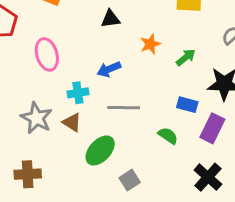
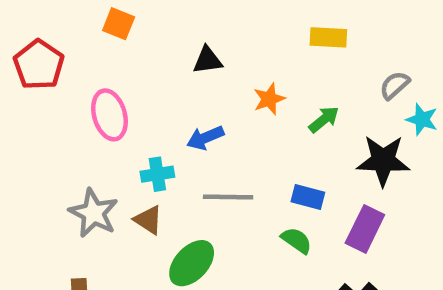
blue rectangle: (187, 105) -> (308, 197), moved

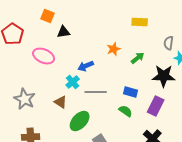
black triangle: (208, 60) -> (64, 32), moved
gray semicircle: (395, 85) -> (169, 43), turned -40
pink ellipse: (109, 115) -> (44, 56), turned -50
cyan cross: (157, 174) -> (73, 82), moved, turned -32
gray star: (94, 213) -> (25, 99), moved

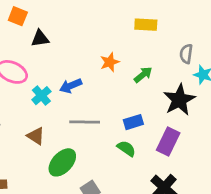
black star: (164, 76) -> (179, 100), turned -30
cyan cross: (73, 82) -> (41, 96), moved
blue rectangle: (131, 92) -> (133, 122), turned -32

